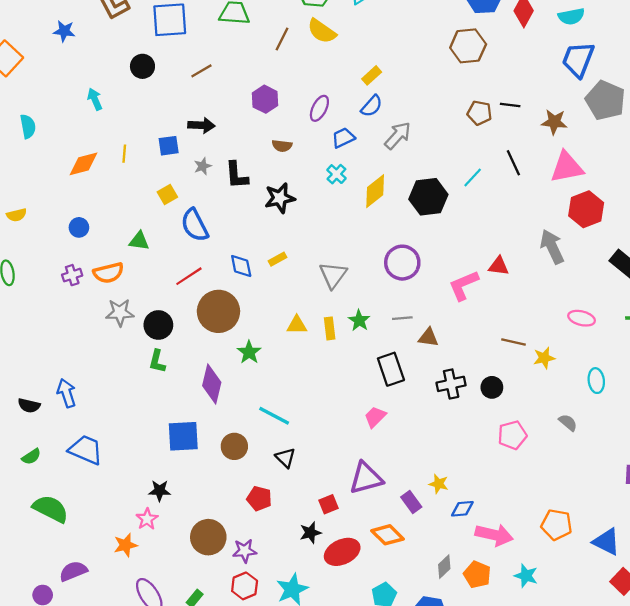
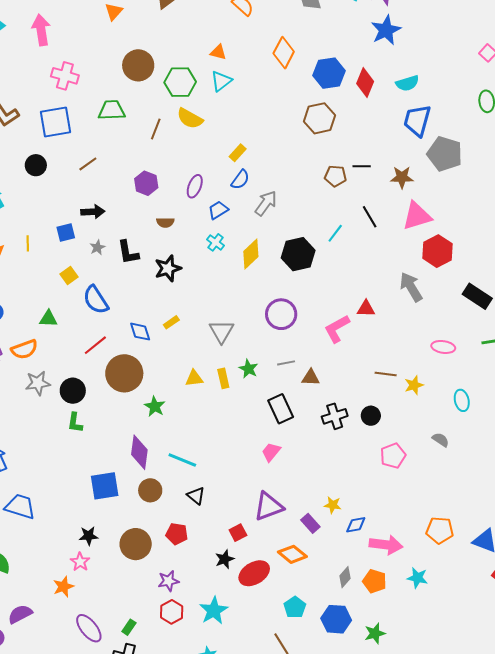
purple diamond: (212, 384) -> (139, 452), moved
brown circle: (208, 537) -> (136, 544), moved

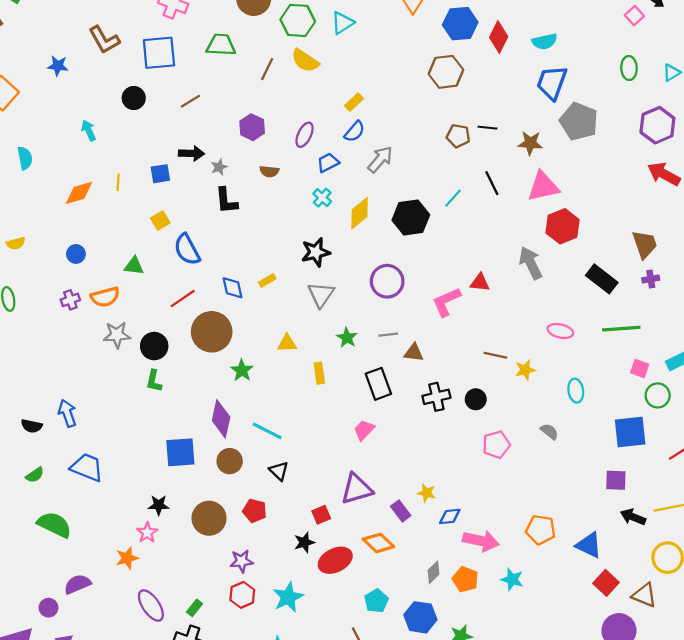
gray star: (97, 247) -> (219, 167), moved
black star: (168, 268) -> (316, 252), moved
yellow rectangle: (223, 378) -> (319, 373), moved

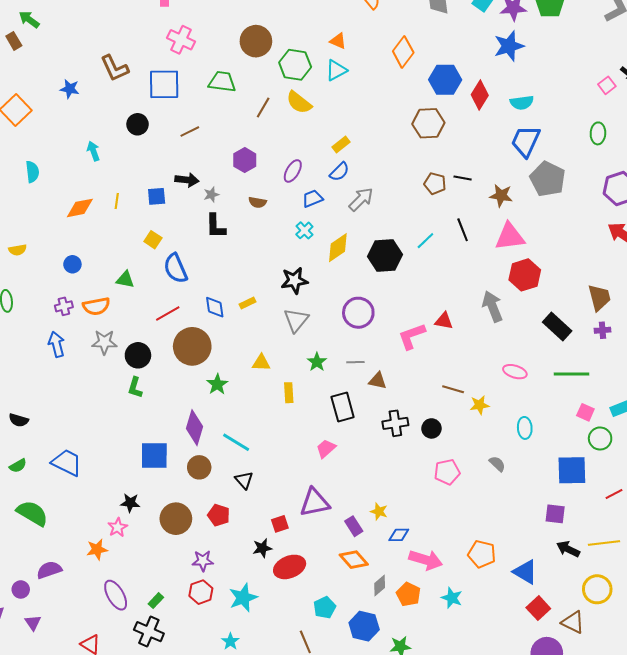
yellow square: (160, 221) -> (153, 240), turned -30
blue arrow: (67, 413) -> (57, 344), moved
orange diamond: (378, 543) -> (354, 560), moved

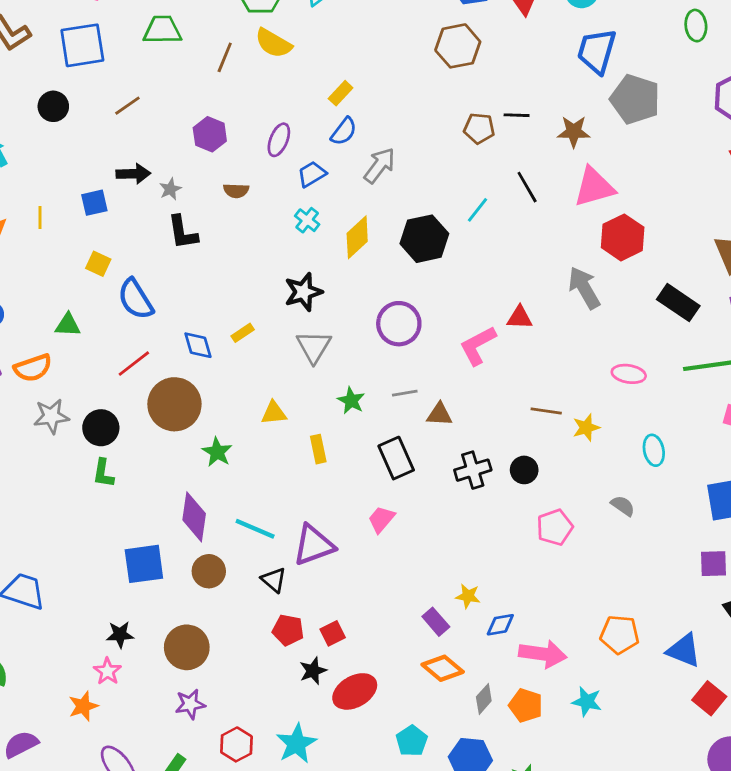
purple triangle: (315, 503) -> (314, 545), moved
red pentagon: (219, 515) -> (288, 630), moved
purple star: (203, 561) -> (190, 704), moved

